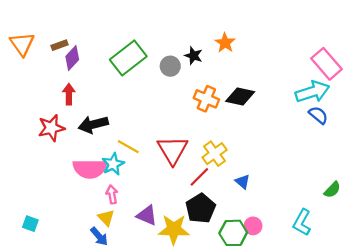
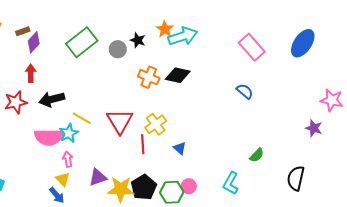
cyan arrow: (312, 92) -> (183, 36), moved
red line: (199, 177) -> (143, 144), turned -48
black pentagon: (201, 208) -> (144, 187), moved
purple triangle: (147, 215) -> (98, 177), turned -42

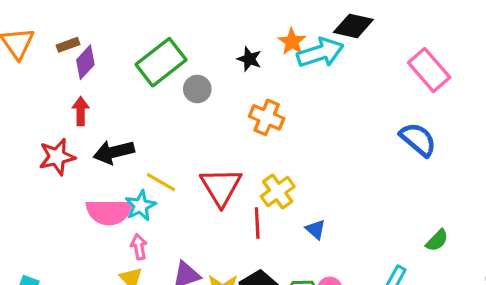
gray circle: (118, 49) -> (197, 89), moved
black diamond: (178, 75) -> (353, 26), moved
blue semicircle: (245, 91) -> (418, 139), size x1.4

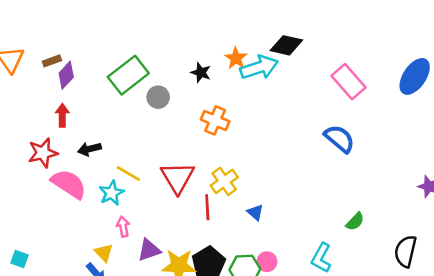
black arrow: (114, 152) -> (89, 149), size x0.7
pink semicircle: (109, 212) -> (69, 184), moved, turned -147
pink arrow: (139, 247) -> (123, 227), moved

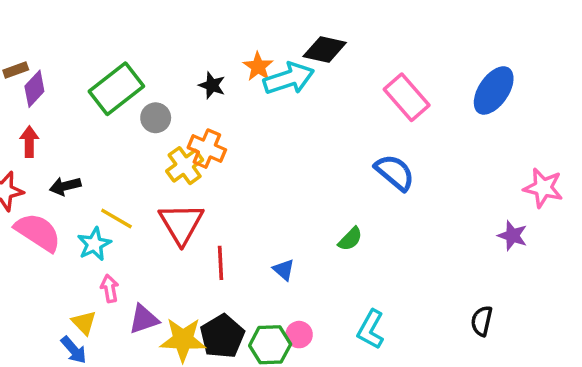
orange cross: (215, 120) -> (207, 149), moved
yellow cross: (224, 181) -> (185, 166), moved
green semicircle: (355, 222) -> (350, 239), moved
black semicircle: (406, 251) -> (482, 321), size x0.7

